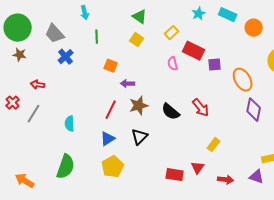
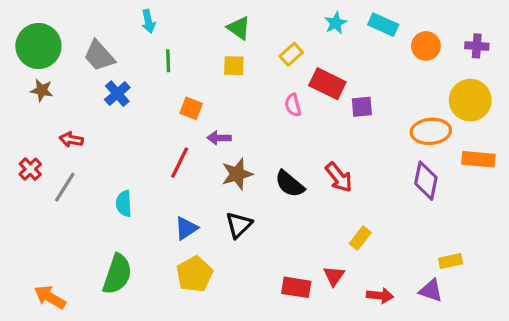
yellow square: (137, 40) -> (234, 66), turned -32
orange ellipse: (243, 80) -> (431, 131), moved, turned -65
red line: (111, 110) -> (180, 163), moved

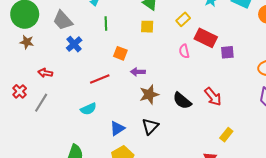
red line: (180, 163) -> (100, 79), moved, turned 42
cyan semicircle: (124, 204) -> (88, 109), moved, turned -112

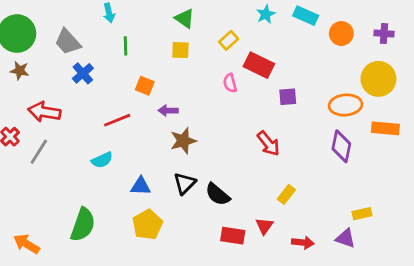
purple square: (227, 52) -> (288, 97), moved
red arrow: (45, 73) -> (44, 112), size x1.6
black semicircle: (182, 101) -> (218, 194), moved
blue triangle: (117, 128) -> (141, 186), turned 35

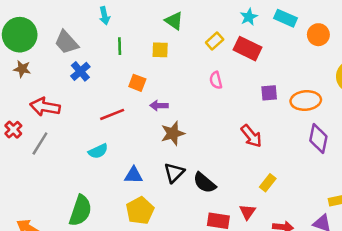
yellow square: (180, 50) -> (160, 50), moved
red rectangle: (259, 65) -> (247, 49), moved
orange ellipse: (345, 105) -> (306, 101), moved

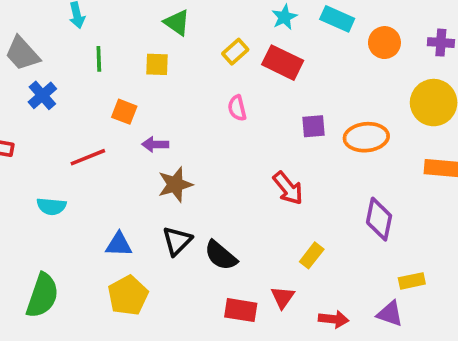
purple diamond: (318, 138) -> (379, 219), moved
cyan semicircle: (98, 151) -> (51, 206), moved, turned 30

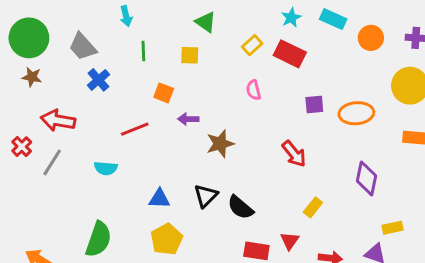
brown star: (175, 184) -> (220, 144), moved

